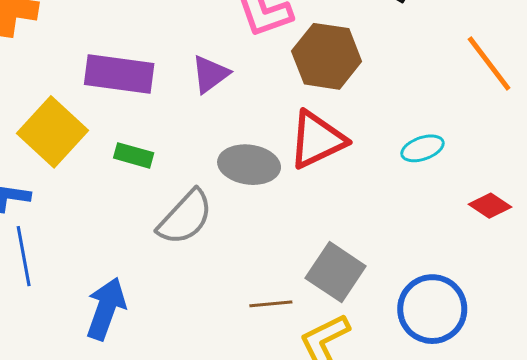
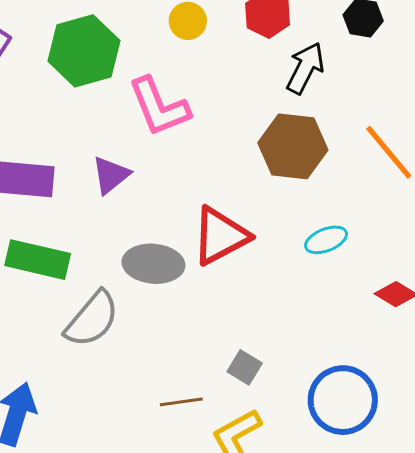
brown hexagon: (327, 56) -> (293, 146), moved
green rectangle: (134, 155) -> (38, 260), size x1.6
gray square: (336, 272) -> (245, 367), size x0.6

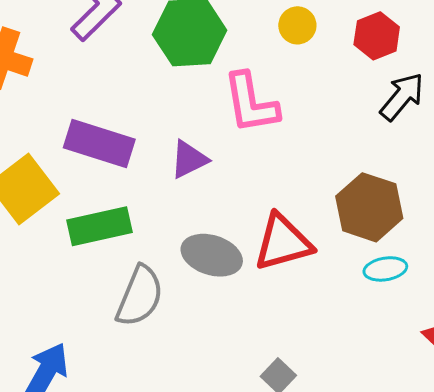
brown hexagon: (293, 146) -> (369, 207), moved
green rectangle: (38, 260) -> (99, 226), turned -38
gray semicircle: (92, 319) -> (140, 296), turned -30

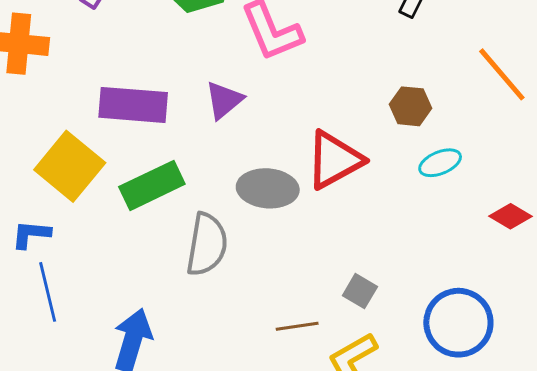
brown hexagon: (369, 207) -> (411, 106), size x0.6

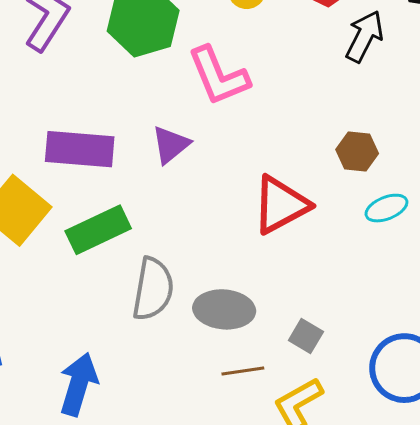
gray ellipse: (268, 188) -> (224, 309), moved

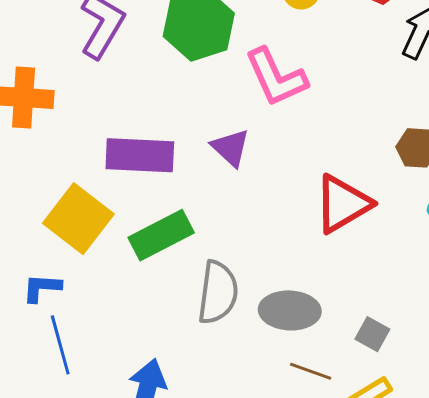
purple triangle: (171, 145) -> (231, 148), turned -36
brown line: (243, 371) -> (311, 371), turned 30

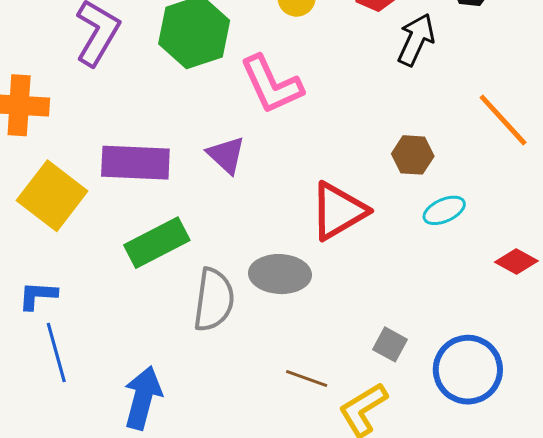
yellow square: (78, 219) -> (52, 196), moved
gray ellipse: (290, 310) -> (280, 274), moved
gray square: (372, 334) -> (390, 344), moved

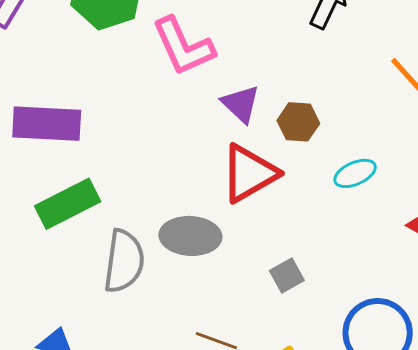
purple triangle: (226, 155) -> (241, 104), moved
brown hexagon: (413, 155) -> (298, 122), moved
gray square: (390, 344) -> (287, 275), moved, turned 32

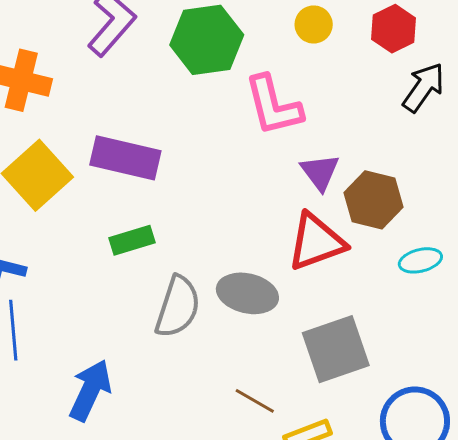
brown hexagon: (298, 122) -> (374, 200), size x1.4
green rectangle: (68, 204) -> (132, 240), size x0.7
gray square: (287, 275) -> (336, 349), size x2.0

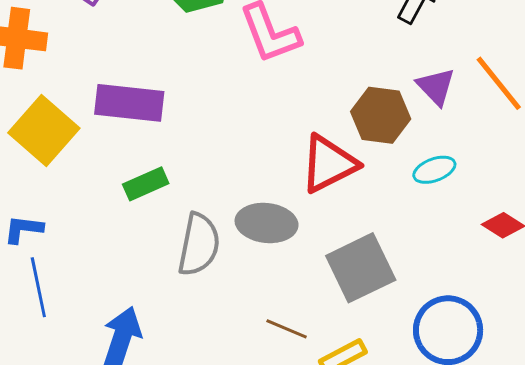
purple triangle: (320, 172) -> (436, 86), moved

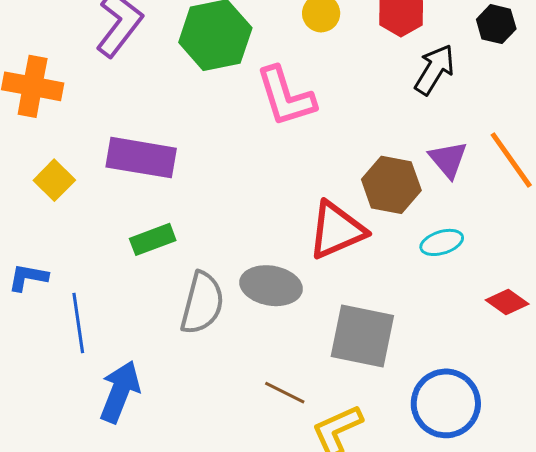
yellow square: (44, 131) -> (54, 180), size x0.6
gray square: (361, 268) -> (362, 336), turned 34
blue line: (38, 287) -> (78, 323), moved

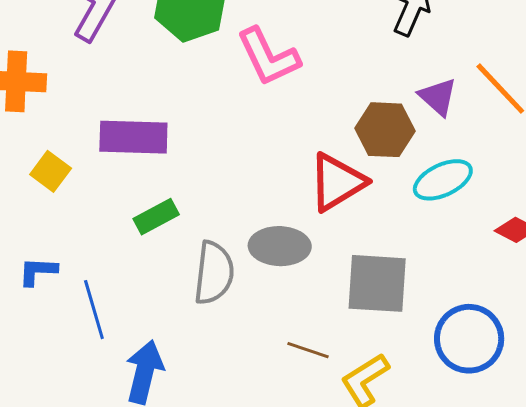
cyan ellipse: (442, 242) -> (443, 180), size x1.4

